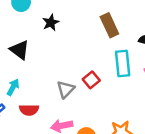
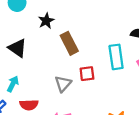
brown rectangle: (109, 25) -> (69, 43), moved
red square: (91, 80) -> (87, 74), turned 35

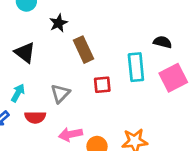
gray triangle: (63, 84) -> (60, 93), moved

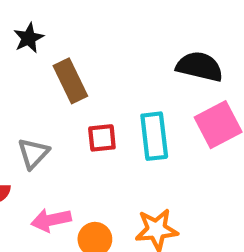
black semicircle: (162, 42) -> (200, 67), size x1.5
cyan rectangle: (136, 67) -> (154, 136), moved

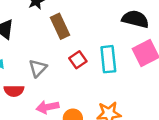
red square: (102, 138) -> (78, 60), turned -30

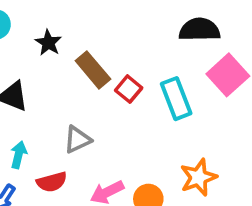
red square: (78, 60) -> (129, 89), moved
gray triangle: (38, 68) -> (77, 139), turned 36

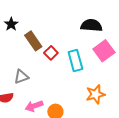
orange star: (198, 177) -> (95, 94), moved

